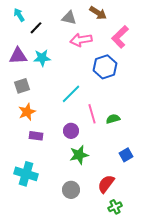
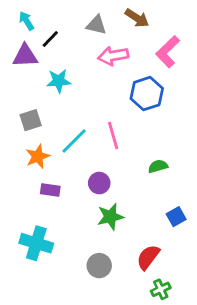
purple triangle: (18, 56) -> (25, 56), moved
cyan line: (71, 94) -> (74, 141), moved
pink line: (92, 114) -> (113, 135), moved

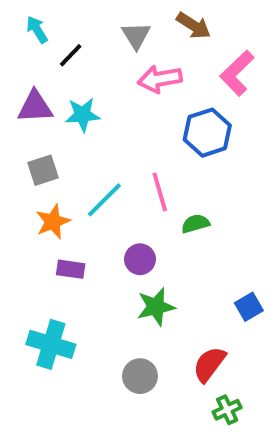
gray triangle: (96, 25) -> (136, 35), turned 45
purple triangle: (25, 56) -> (35, 107), moved
green semicircle: (158, 166) -> (195, 224), moved

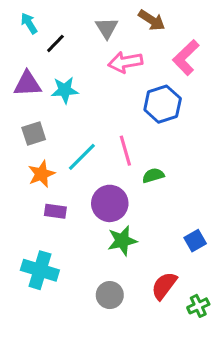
purple circle: (140, 259) -> (110, 203), size x1.5
green cross: (227, 410) -> (198, 306), moved

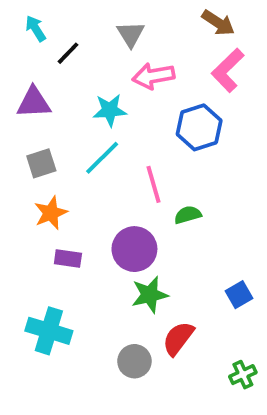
brown arrow: (152, 20) -> (218, 23), moved
cyan star: (65, 90) -> (110, 110), moved
cyan line: (82, 157) -> (102, 158), moved
red semicircle: (164, 286) -> (178, 338), moved

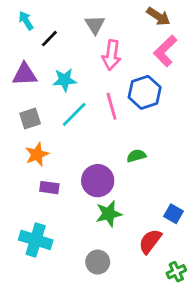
pink arrow: (153, 76) -> (111, 55), turned -72
cyan star: (110, 110) -> (65, 80), moved
pink line: (153, 184) -> (111, 106), moved
blue square: (239, 295) -> (174, 214), turned -30
red semicircle: (178, 338) -> (150, 241), moved

